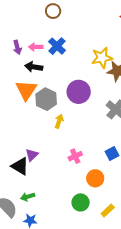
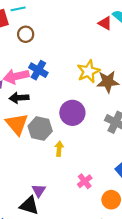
pink arrow: (36, 47) -> (16, 76), size x1.6

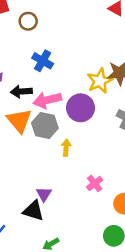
yellow star: (88, 71) -> (100, 81), moved
pink arrow: (16, 76) -> (47, 100), moved

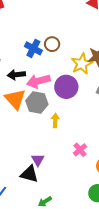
brown circle: (28, 21) -> (52, 44), moved

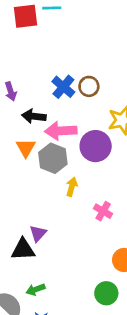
orange triangle: (15, 99) -> (26, 148), size x0.7
pink cross: (80, 150) -> (103, 211), moved, turned -32
black triangle: (29, 174) -> (23, 249), turned -30

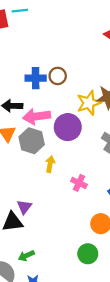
blue cross: (63, 87) -> (36, 78), turned -36

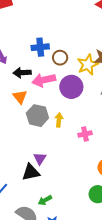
brown circle: (58, 76) -> (60, 58), moved
gray hexagon: (32, 141) -> (37, 116), moved
pink cross: (79, 183) -> (85, 134), turned -32

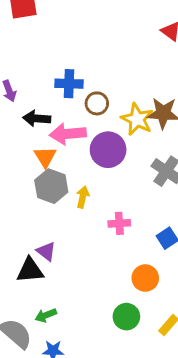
yellow star: (88, 65) -> (137, 119), turned -30
orange triangle: (20, 97) -> (45, 157), moved
purple triangle: (40, 159) -> (46, 251), turned -32

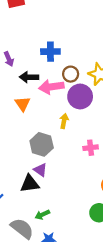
brown circle: (97, 103) -> (71, 74), moved
orange triangle: (45, 157) -> (23, 104), moved
gray hexagon: (51, 186) -> (42, 144), moved
yellow arrow: (83, 197) -> (64, 121), moved

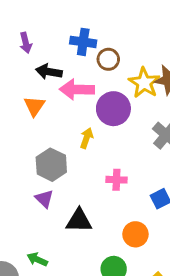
brown circle: (71, 74) -> (108, 59), moved
black triangle: (30, 184) -> (79, 221), moved
green arrow: (42, 215) -> (37, 259), turned 40

